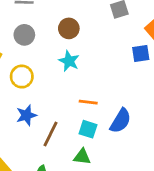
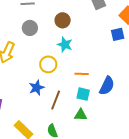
yellow circle: (22, 77) -> (48, 64), moved

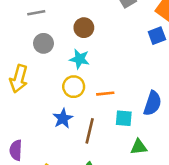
cyan star: (65, 45) -> (80, 59), moved
orange line: (82, 74) -> (105, 94), moved
green triangle: (81, 115) -> (139, 147), moved

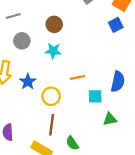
yellow circle: (74, 87) -> (51, 96), moved
blue star: (63, 118) -> (28, 82), moved
brown line: (90, 131) -> (52, 125), moved

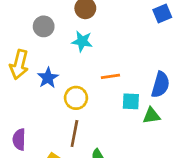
green triangle: (110, 119) -> (152, 116), moved

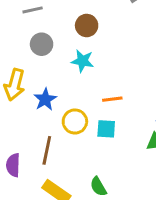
cyan square: (131, 101) -> (106, 129), moved
brown line: (74, 133) -> (47, 150), moved

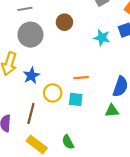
gray circle: (42, 44) -> (30, 35), size x1.5
cyan star: (83, 61) -> (102, 38), moved

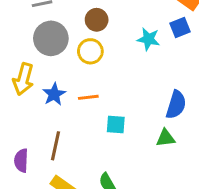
orange line: (81, 78) -> (88, 97), moved
yellow circle: (53, 93) -> (90, 51), moved

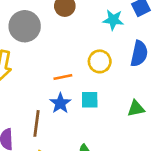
yellow circle: (90, 51) -> (100, 61), moved
blue star: (54, 94) -> (60, 103), moved
blue semicircle: (176, 105) -> (139, 54), moved

